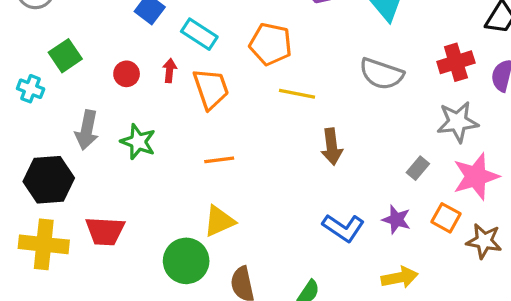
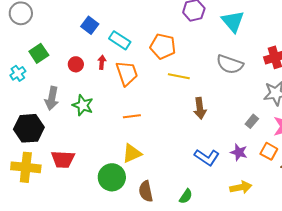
cyan cross: (31, 89) -> (18, 73), turned 35

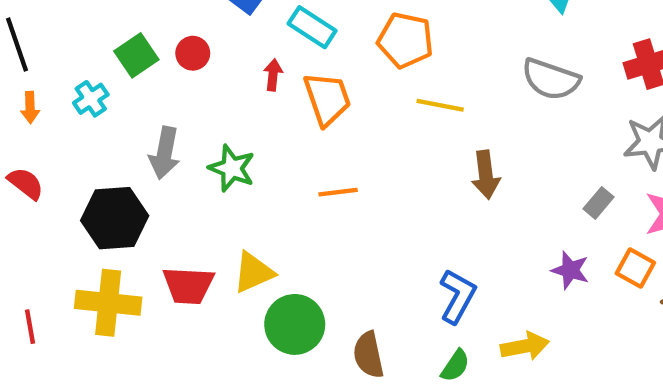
red circle: (76, 64) -> (193, 53), moved
yellow triangle: (132, 153) -> (253, 272), moved
blue L-shape: (207, 157) -> (457, 296), moved, turned -95
yellow arrow: (241, 187) -> (525, 346), moved

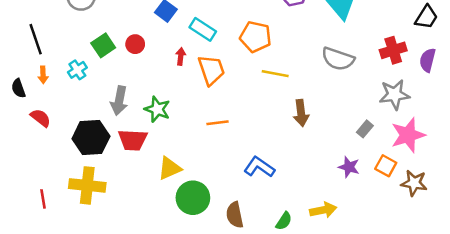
red trapezoid: (188, 285) -> (133, 140), moved
blue L-shape: (457, 296) -> (259, 167), moved, turned -84

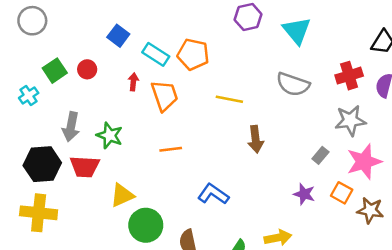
orange pentagon: (256, 37) -> (193, 54), moved

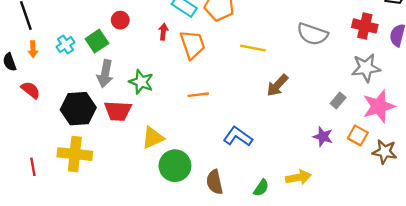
green square: (55, 71) -> (97, 41), moved
red cross: (349, 76) -> (365, 26), turned 30
brown arrow: (256, 139) -> (277, 85), turned 50

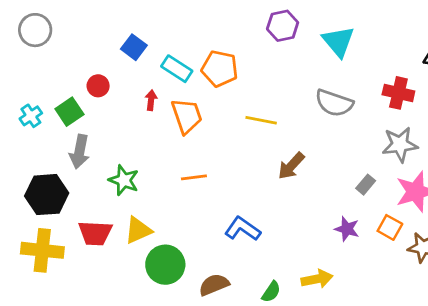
green star: (141, 82) -> (124, 180), moved
red trapezoid: (118, 111) -> (95, 233), moved
brown semicircle: (215, 182) -> (214, 285), turned 80

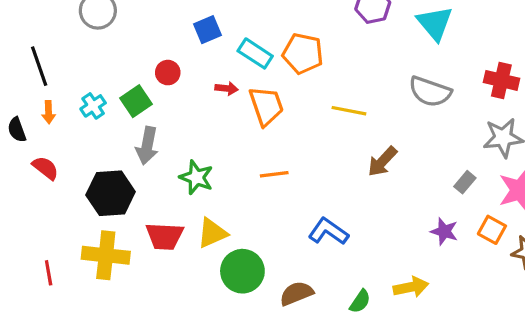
blue square: (134, 47) -> (207, 30), turned 30
red arrow: (151, 100) -> (227, 88), turned 90

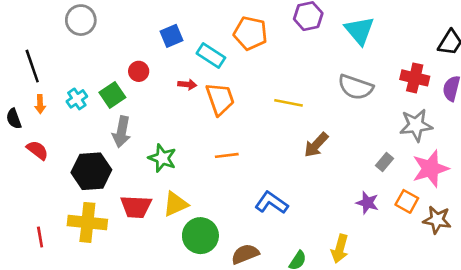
orange pentagon: (303, 53) -> (250, 33), moved
yellow arrow: (411, 287) -> (340, 249), turned 116

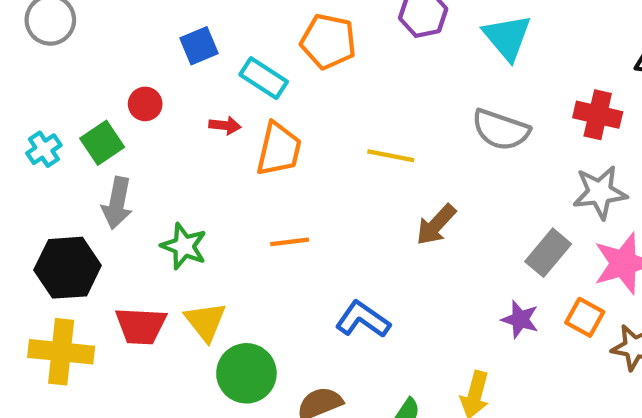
orange trapezoid: (220, 99) -> (279, 149), turned 32
gray rectangle: (384, 162) -> (548, 253), size x1.5
yellow triangle: (175, 204) -> (205, 322), turned -44

